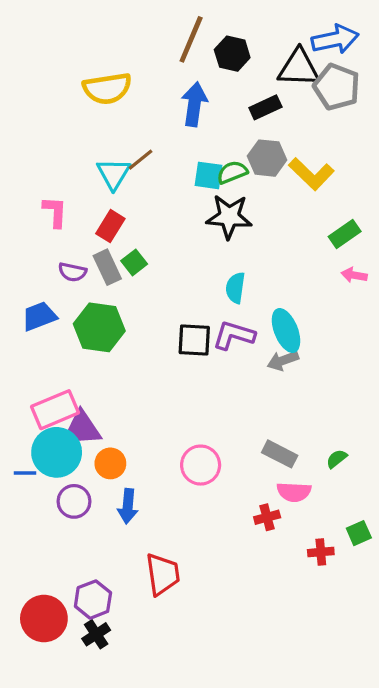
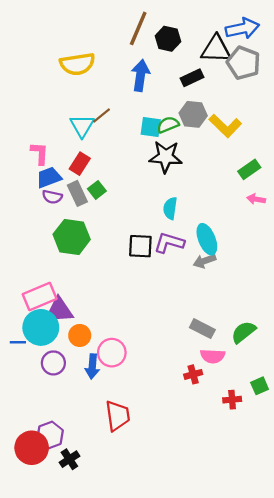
blue trapezoid: (39, 316) -> (49, 177), moved
green semicircle: (337, 459) -> (244, 332), size x1.6
pink circle: (201, 465) -> (112, 353), moved
purple hexagon: (93, 600) -> (50, 435), moved

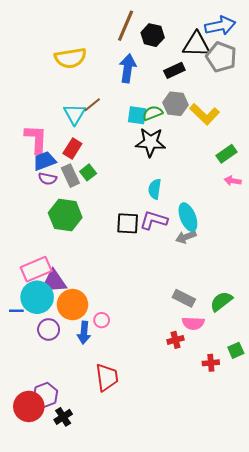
pink L-shape: (40, 153) -> (36, 139), size x1.4
orange circle: (80, 335) -> (72, 305), size x1.5
pink circle: (112, 353) -> (102, 320), size x0.6

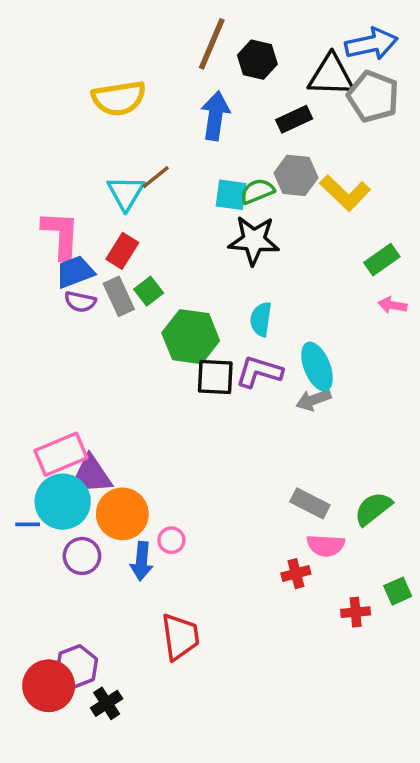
green hexagon: (65, 215) -> (191, 337), moved

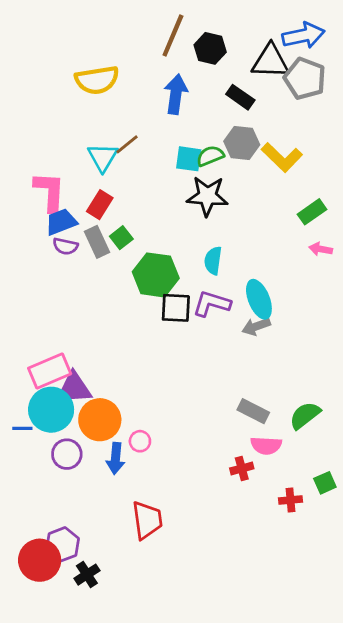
black rectangle: (294, 119) -> (240, 97), turned 60

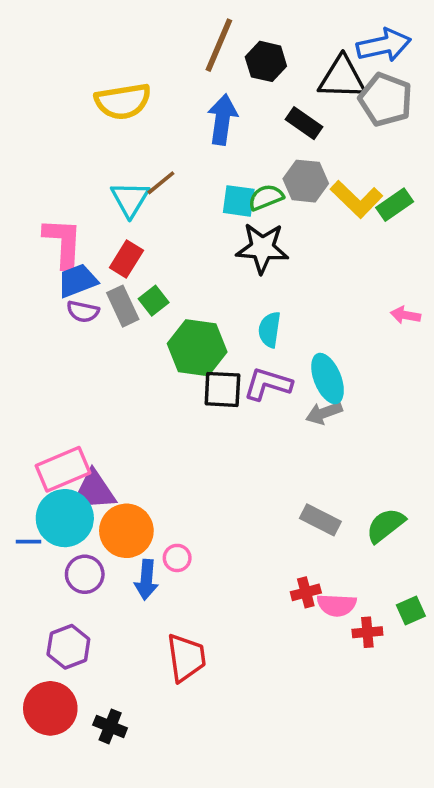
green rectangle: (312, 212) -> (395, 205), moved
pink semicircle: (266, 446) -> (337, 605), moved
purple hexagon: (63, 544) -> (68, 647), moved
black cross: (87, 575) -> (110, 726), turned -35

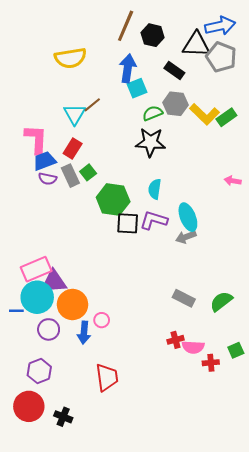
cyan square: (239, 201) -> (137, 88), moved, turned -30

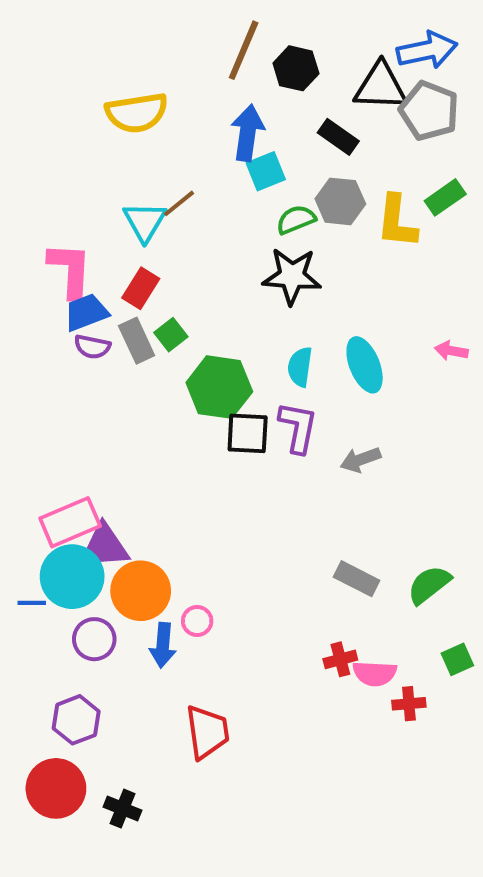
yellow L-shape: (205, 114) -> (397, 222), turned 52
green rectangle: (226, 117) -> (445, 197), moved
cyan ellipse: (188, 217) -> (365, 365), moved
purple L-shape: (154, 220) -> (298, 427), turned 84
green square: (236, 350) -> (457, 659), moved

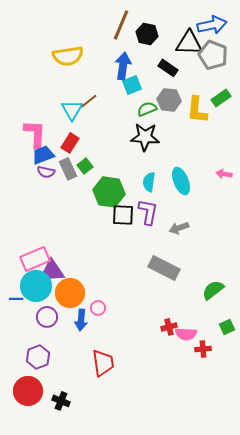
gray rectangle: (356, 579) -> (164, 268), moved, size x1.4

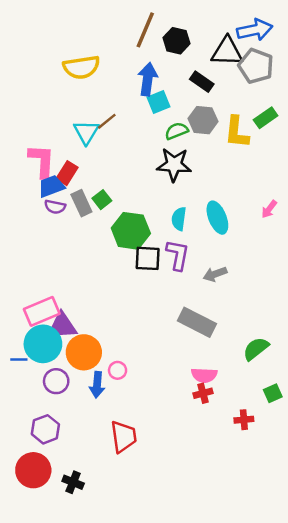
red rectangle: (70, 143) -> (67, 173), moved
pink arrow: (224, 174) -> (269, 209), turned -63
pink semicircle: (186, 334) -> (204, 375), moved

